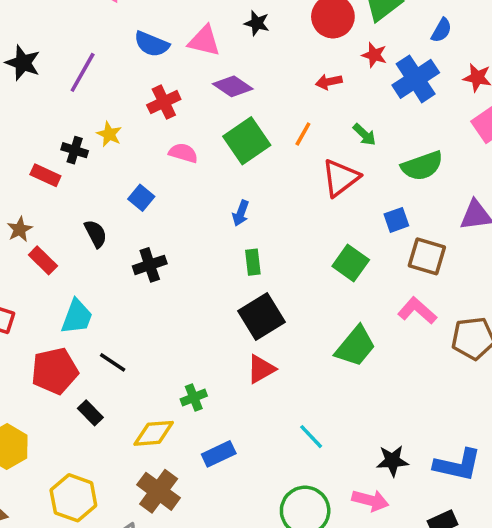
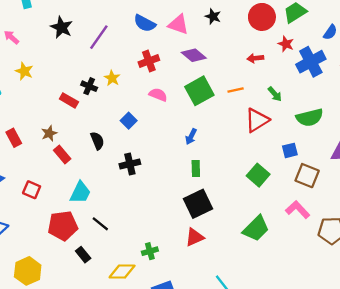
orange line: (303, 134) -> (236, 90), turned 42

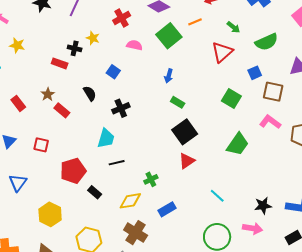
orange line: (236, 90) -> (195, 22), moved
green rectangle: (196, 169) -> (178, 102), turned -48
cyan trapezoid: (80, 193) -> (106, 138), moved
black line: (100, 224) -> (117, 163), moved, turned -42

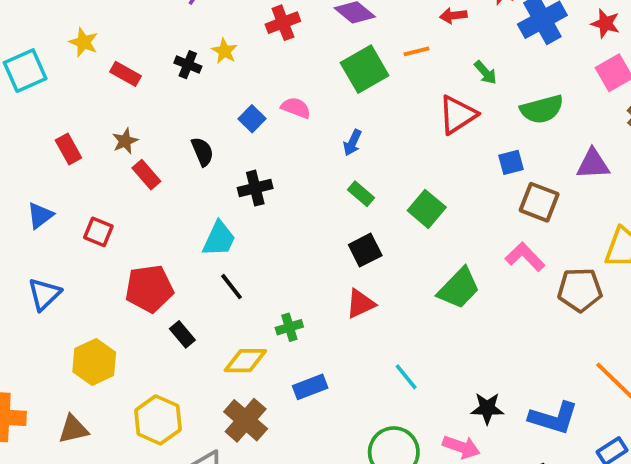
pink semicircle: (134, 45) -> (296, 108), moved
red rectangle: (60, 63) -> (125, 74), moved
green square: (231, 99) -> (427, 209), moved
black square: (185, 132) -> (365, 250), size x0.7
black line: (117, 163) -> (231, 287), turned 56

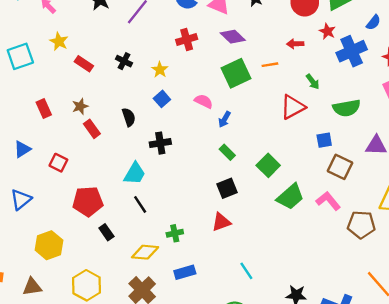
yellow star: (224, 51) -> (160, 70), moved
pink semicircle: (296, 108) -> (204, 101), moved
green trapezoid: (459, 288) -> (290, 197), moved

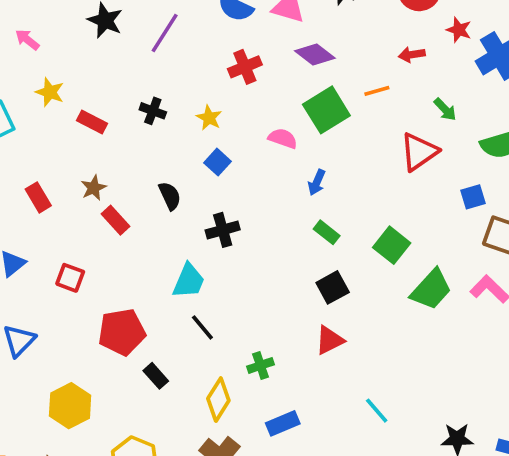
pink semicircle: (204, 101) -> (283, 138), moved
yellow diamond: (145, 252) -> (218, 400), turned -56

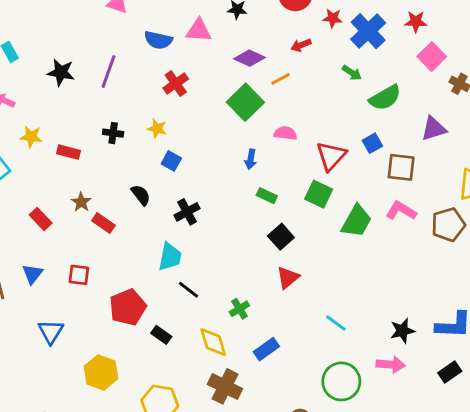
purple diamond: (315, 54) -> (250, 58), moved
green arrow: (445, 109) -> (352, 73), moved
pink semicircle: (283, 138) -> (285, 133), moved
red triangle: (419, 152) -> (331, 156), moved
yellow diamond: (218, 400) -> (213, 342), turned -36

